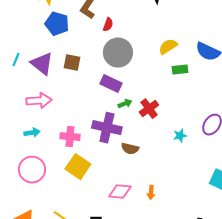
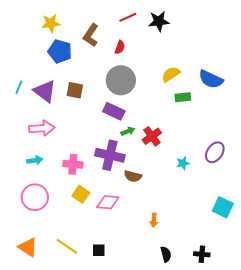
red semicircle: (108, 25) -> (120, 47), moved
yellow square: (78, 167) -> (81, 194), size x0.7
pink diamond: (120, 192) -> (108, 202), moved

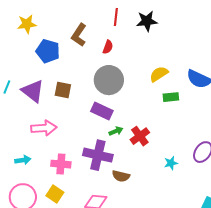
red line: (128, 17) -> (116, 17), turned -60
yellow star: (51, 23) -> (27, 24), moved
pink arrow: (42, 128) -> (44, 128), moved
yellow square: (81, 194) -> (55, 194), moved

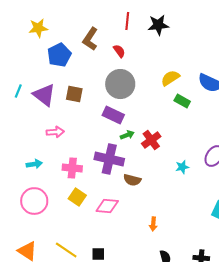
red semicircle: (108, 47) -> (119, 51), turned -56
blue pentagon: (48, 51) -> (59, 55), turned 30
green rectangle: (171, 97) -> (182, 101), turned 35
pink arrow: (44, 128) -> (55, 132), size x0.7
yellow square: (55, 194) -> (77, 197), moved

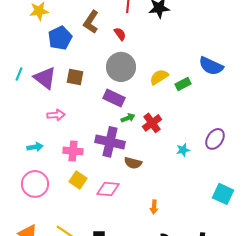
yellow semicircle: (170, 78) -> (159, 77), moved
green rectangle: (182, 101) -> (183, 84), turned -56

